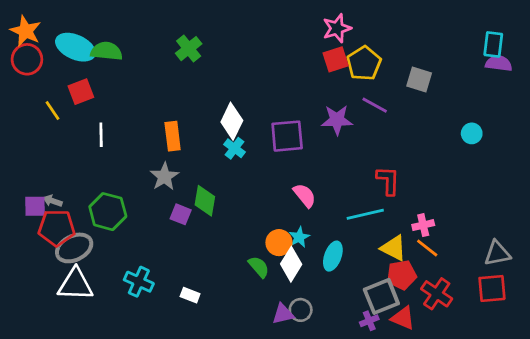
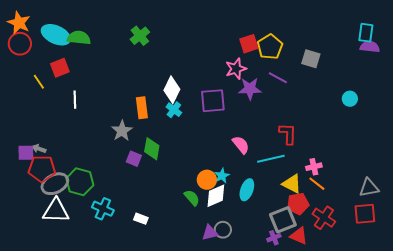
pink star: (337, 28) -> (236, 69), moved
orange rectangle: (173, 136) -> (142, 108), moved
pink semicircle: (305, 195) -> (241, 145), moved
green hexagon: (108, 212) -> (80, 182), moved
white diamond: (291, 264) -> (216, 196), turned 35

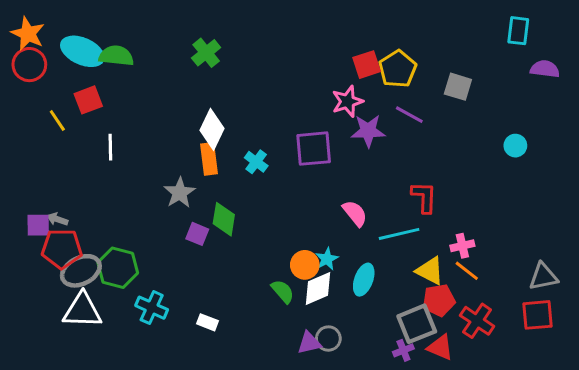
cyan rectangle: (366, 33) -> (518, 31), moved
white diamond: (172, 90) -> (212, 129), moved

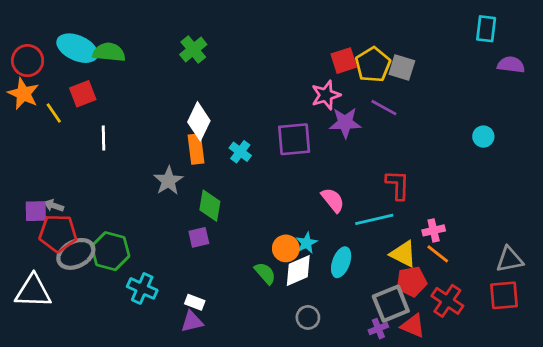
orange star: (28, 34) -> (23, 94), moved
gray square: (458, 87) -> (402, 67), moved
purple square: (197, 234) -> (199, 237), moved, turned -35
white triangle: (82, 311) -> (33, 291), moved
purple triangle: (309, 343) -> (192, 322), moved

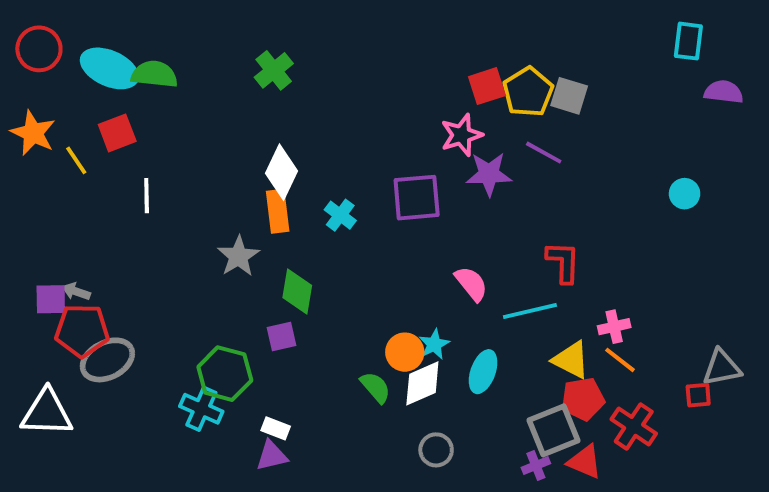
red circle: (28, 61) -> (39, 49), moved
green hexagon: (110, 251) -> (225, 374), moved
red square: (504, 295) -> (698, 395), moved, size x0.6

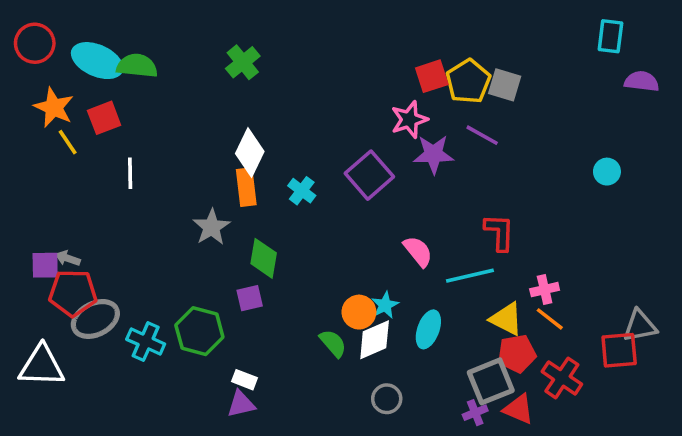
orange star: (33, 133) -> (54, 107), moved
purple square: (417, 198) -> (369, 175), turned -36
red square: (698, 395) -> (619, 350), size x1.6
cyan cross: (201, 409) -> (146, 342), moved

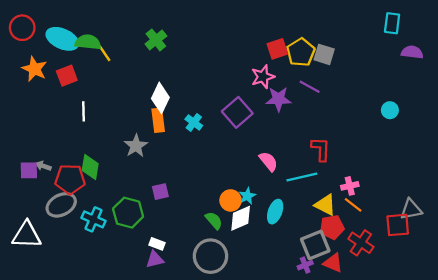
yellow line: (68, 142) -> (105, 53), moved
green diamond: (264, 258) -> (90, 167), moved
red pentagon: (73, 293) -> (70, 179), moved
gray circle: (387, 399) -> (210, 256), moved, size x1.8

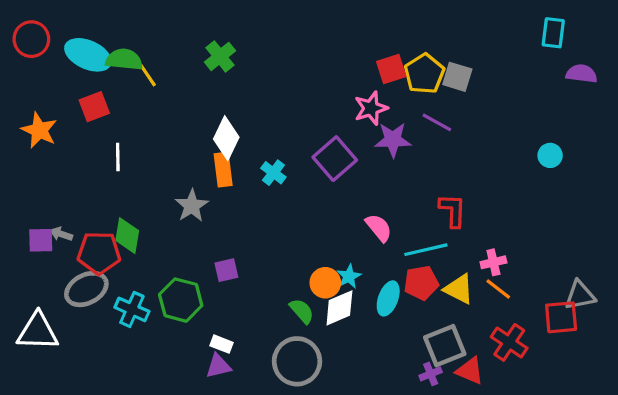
orange star: (34, 69) -> (39, 130), moved
red pentagon: (332, 227) -> (421, 283), moved

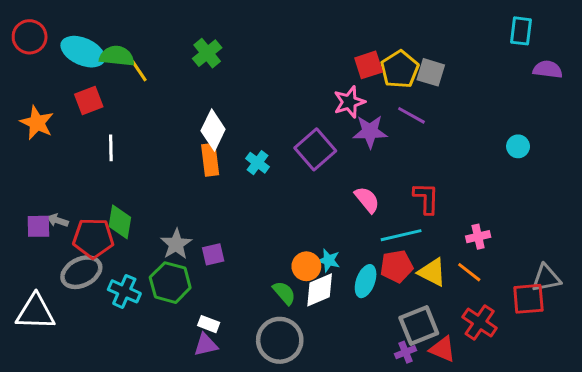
gray star: (192, 206) -> (176, 244), moved
pink semicircle: (379, 228) -> (367, 200), moved
pink cross: (493, 262) -> (478, 237), moved
cyan star: (349, 276) -> (329, 260), turned -30

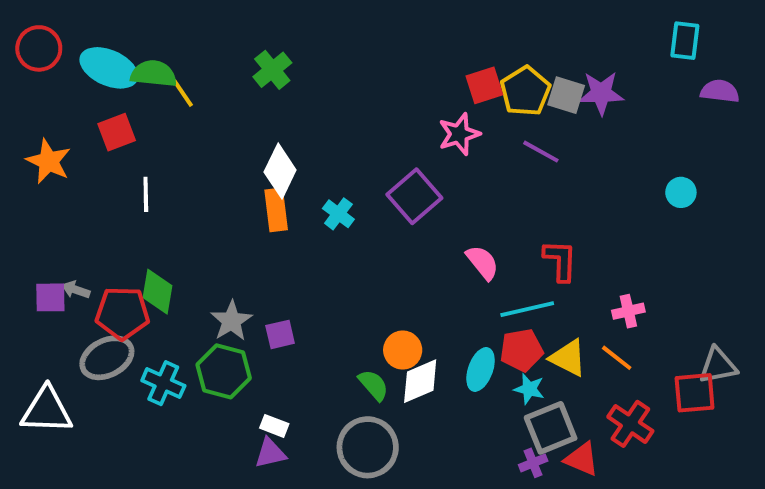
purple star: (370, 132) -> (601, 93), moved
cyan star: (329, 260) -> (529, 389), moved

